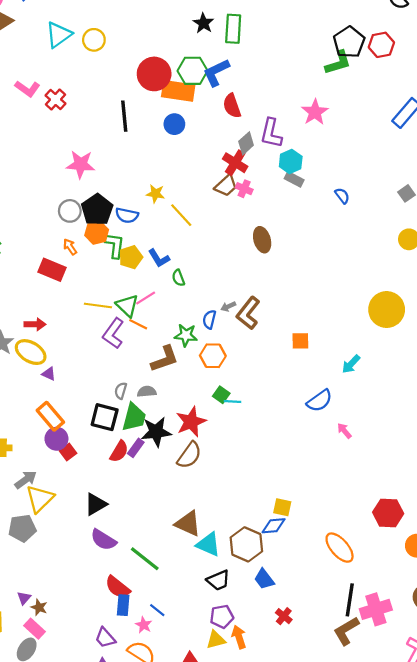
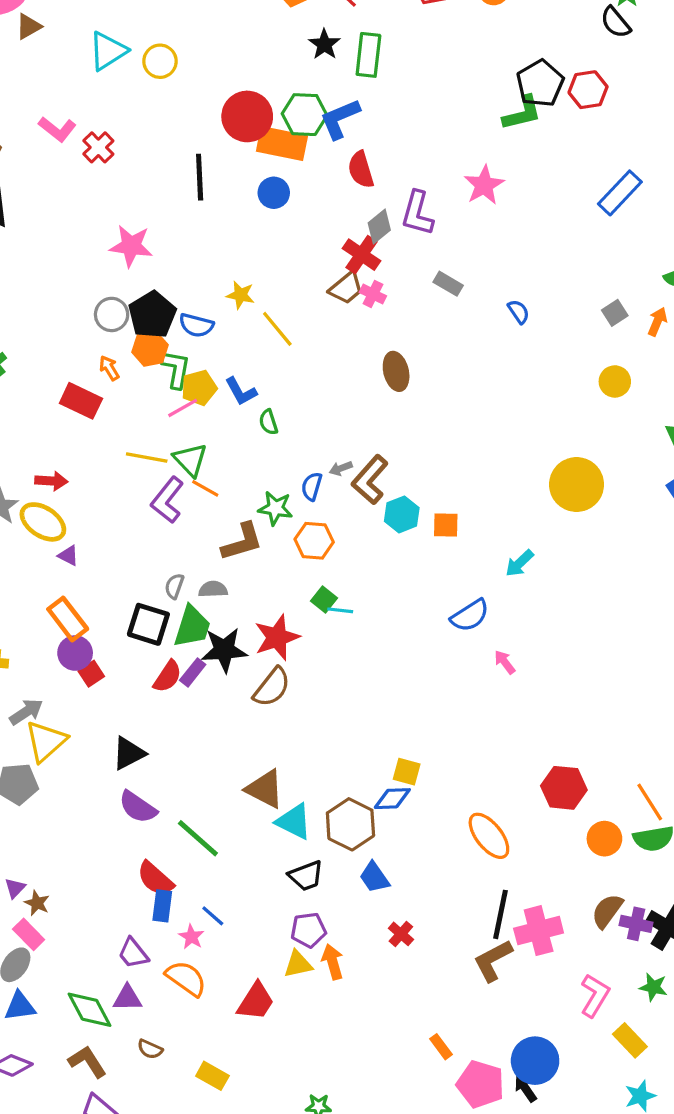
cyan hexagon: (291, 161) -> (402, 514), moved
pink line: (146, 298) -> (183, 408), moved

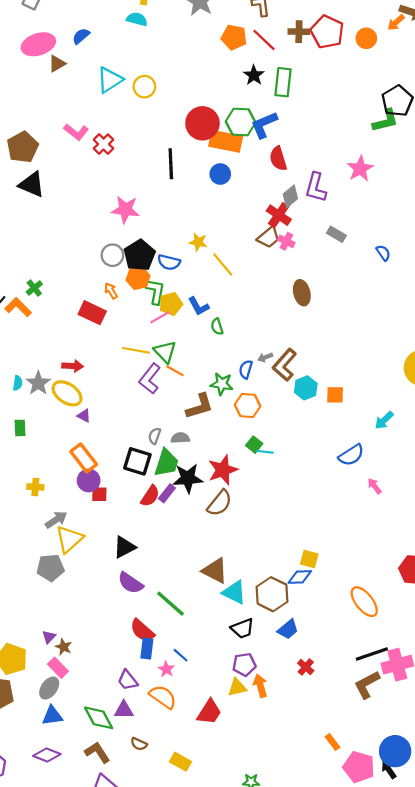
red square: (91, 674) -> (99, 494), turned 35
blue trapezoid: (374, 877) -> (288, 629), turned -95
black line: (500, 914) -> (372, 654), turned 60

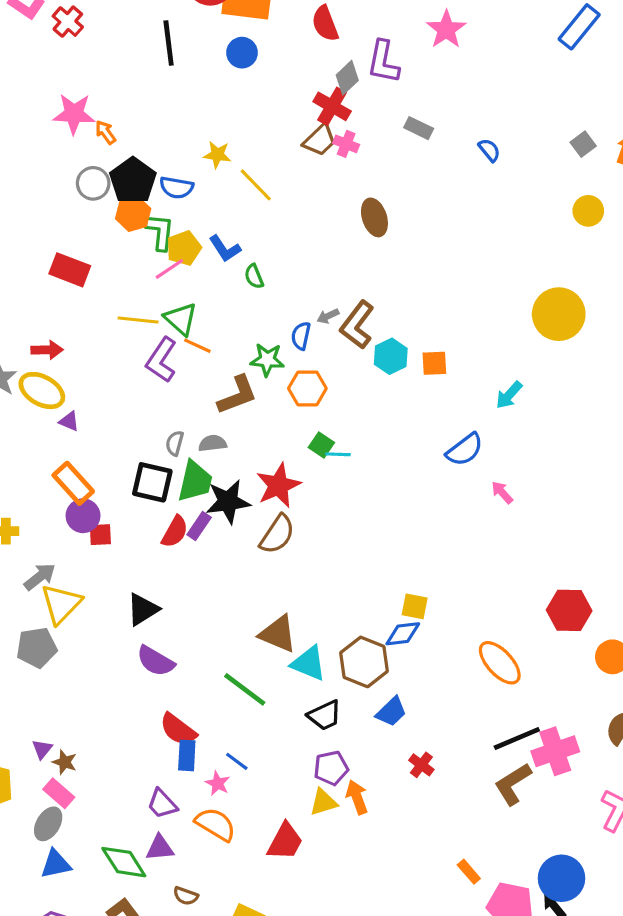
pink star: (125, 210) -> (74, 114), moved
orange arrow: (111, 291) -> (106, 132), moved
green line: (171, 604) -> (245, 689), moved

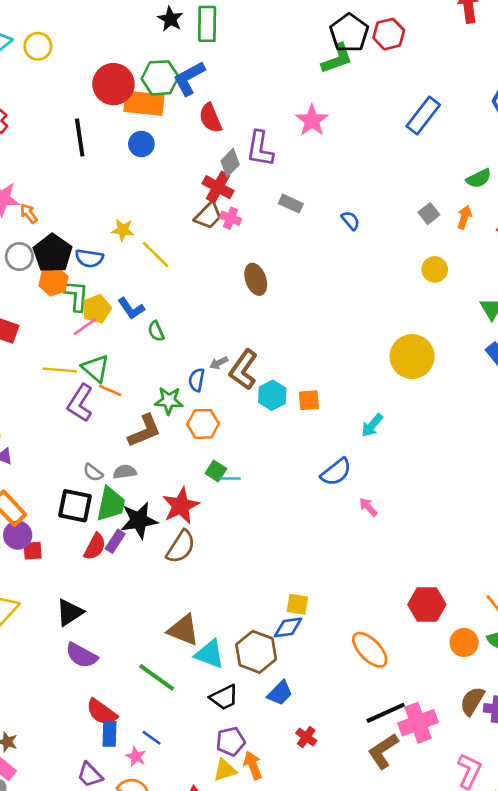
gray semicircle: (175, 443) -> (93, 473), turned -66

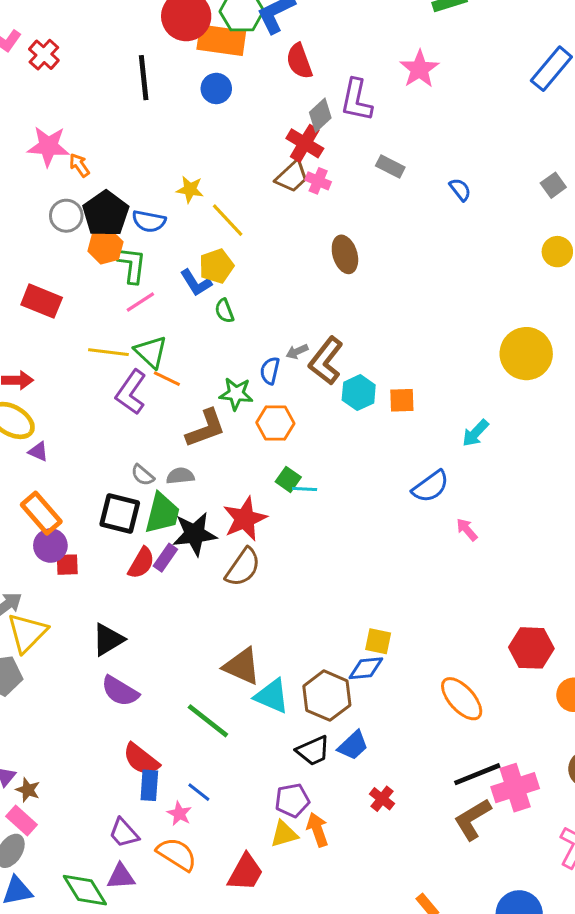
yellow pentagon: (97, 309) -> (216, 266), moved
black trapezoid: (224, 697) -> (313, 751), moved

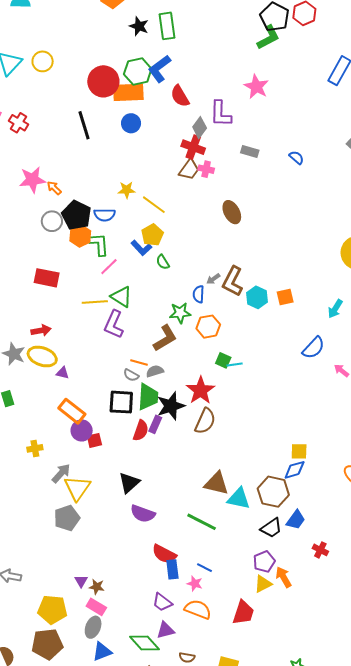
orange line: (167, 379) -> (139, 362), moved

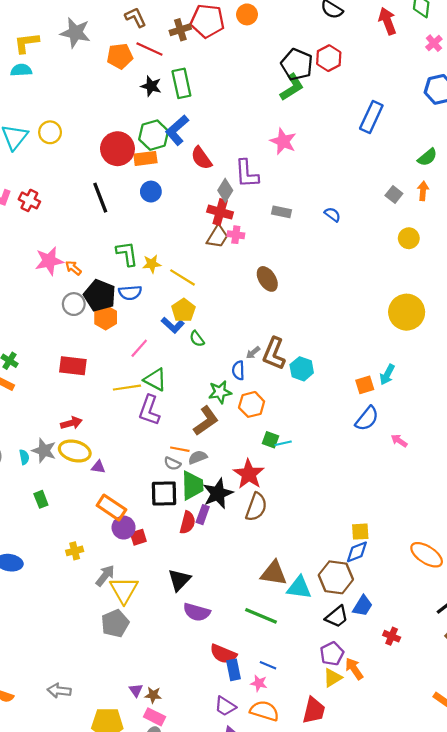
orange rectangle: (128, 92) -> (145, 158), size x0.7
green L-shape: (99, 244) -> (127, 254), moved
orange square: (285, 297) -> (365, 385), moved

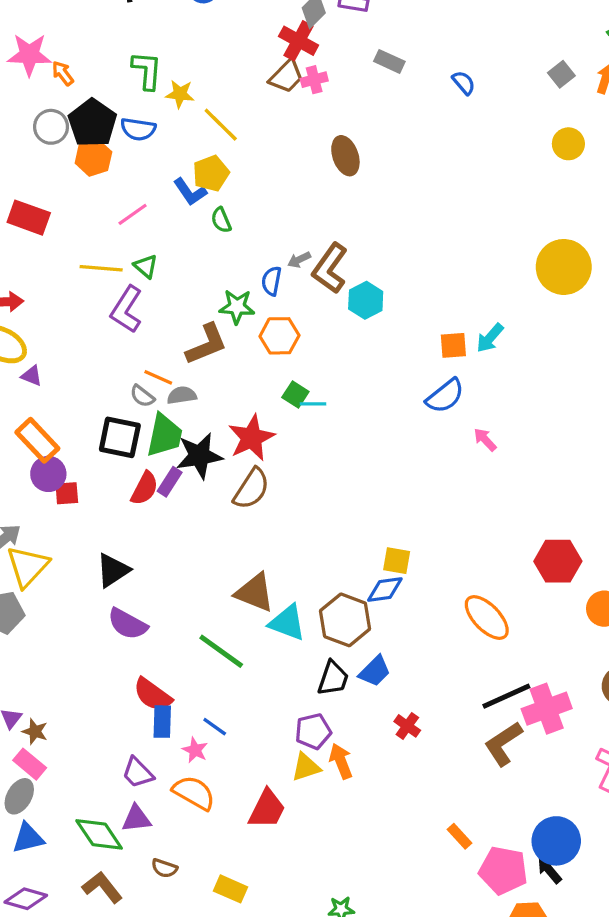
pink cross: (236, 235) -> (314, 80), turned -35
yellow circle: (407, 312) -> (564, 267), moved
green triangle: (155, 380) -> (146, 266), size x0.7
black trapezoid: (337, 617) -> (333, 678), turned -45

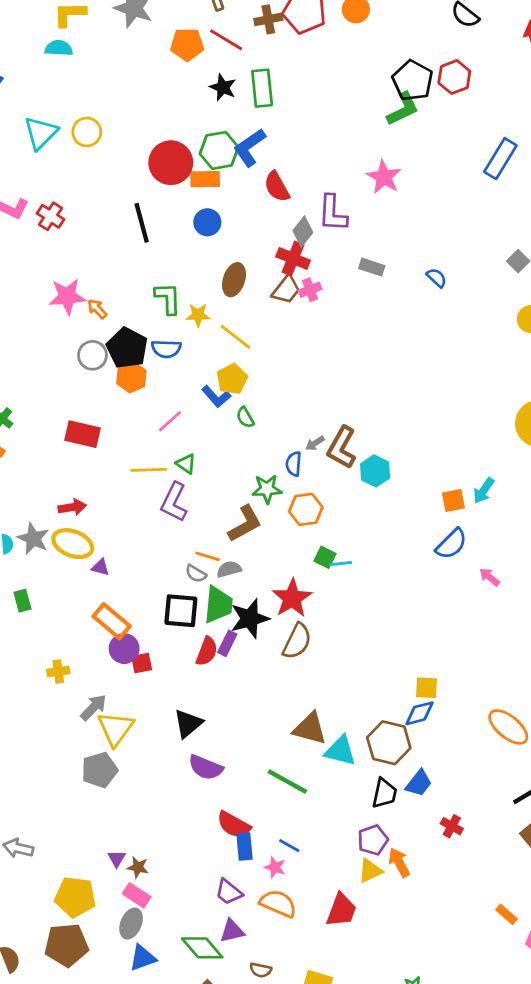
brown ellipse: (345, 156) -> (234, 280), moved, turned 44

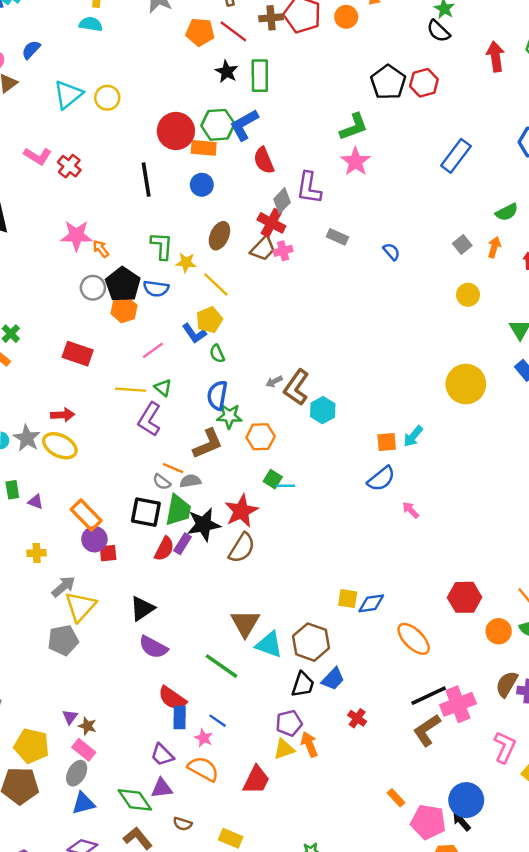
green L-shape: (403, 109) -> (354, 127), moved
blue semicircle: (294, 464) -> (217, 395), moved, size x1.4
purple triangle: (100, 567) -> (36, 502), moved
blue diamond: (419, 713) -> (371, 603), moved
brown triangle: (310, 729) -> (245, 623), turned 40

